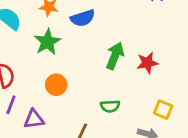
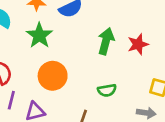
orange circle: (56, 85) -> (53, 76), size x1.4

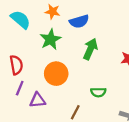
green arrow: (106, 41) -> (90, 49), moved

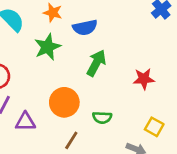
orange circle: (56, 74) -> (64, 102), moved

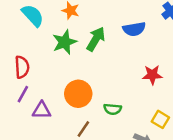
blue semicircle: (85, 27) -> (134, 29), moved
green arrow: (96, 63) -> (96, 39), moved

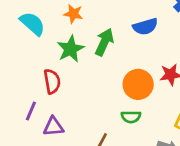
red semicircle: (22, 67) -> (52, 81), moved
orange circle: (78, 94) -> (138, 84), moved

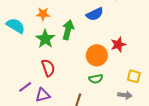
red semicircle: (52, 81) -> (48, 68), moved
purple line: (31, 111) -> (25, 87), turned 40

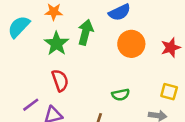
cyan semicircle: (16, 26) -> (19, 27), turned -78
red star: (118, 45) -> (171, 48), moved
orange circle: (97, 55) -> (131, 44), moved

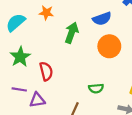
green star: (56, 44) -> (20, 57), moved
purple line: (31, 105) -> (19, 89), turned 40

